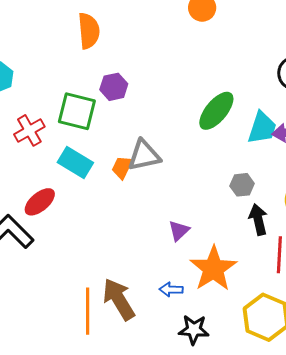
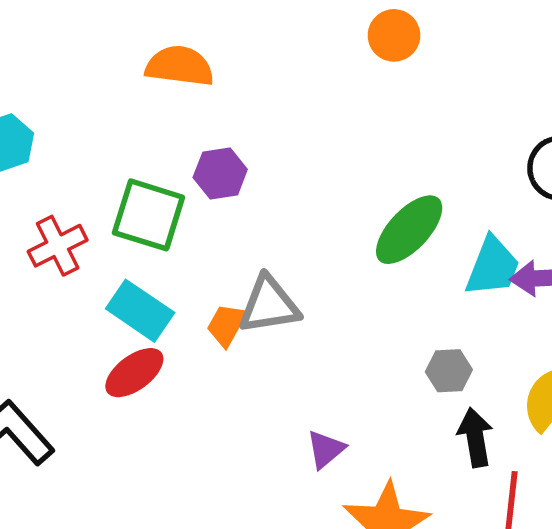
orange semicircle: (89, 31) -> (180, 66), turned -81
red ellipse: (40, 202) -> (134, 373), moved

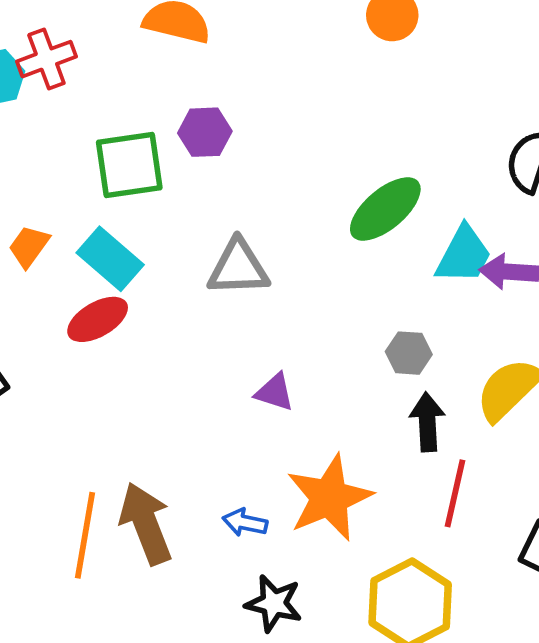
green square: (148, 215) -> (129, 165), turned -32
red cross: (58, 246) -> (46, 59), moved
orange trapezoid: (227, 325) -> (29, 246), moved
purple triangle: (326, 449) -> (275, 392), moved, turned 51

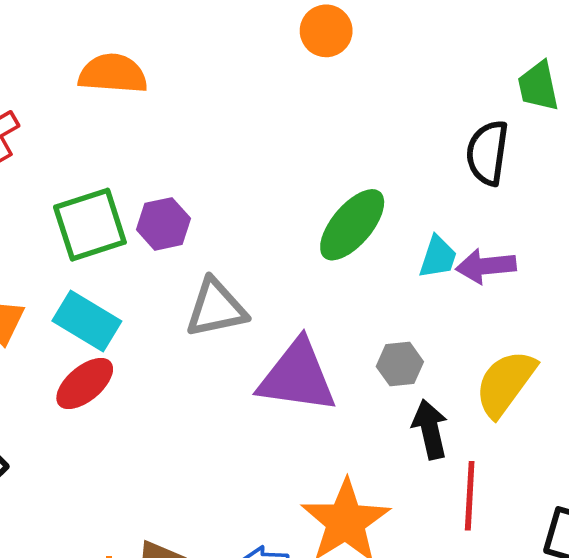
purple hexagon: (205, 132) -> (163, 224), moved
cyan trapezoid: (464, 255) -> (438, 257), size x0.7
purple triangle: (275, 392) -> (297, 377), moved, size x2.0

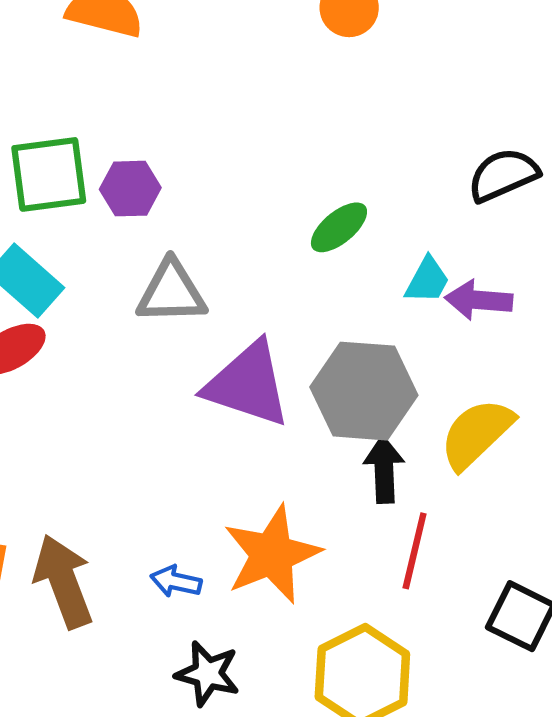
black semicircle: (487, 153) -> (503, 175), turned 48
green ellipse: (352, 225) -> (339, 227), size x0.7
gray hexagon: (400, 364) -> (364, 391), size x2.0

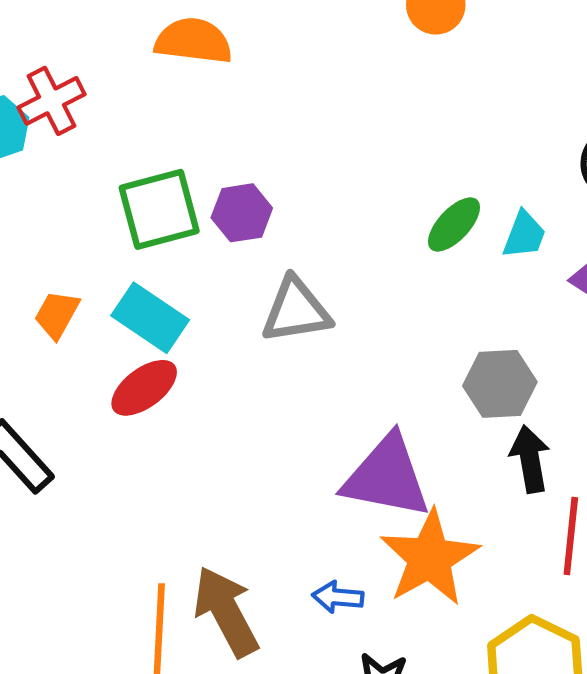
cyan trapezoid: (427, 280) -> (524, 235), moved
purple triangle: (248, 384) -> (387, 477), moved
gray hexagon: (364, 391) -> (500, 384), size x0.7

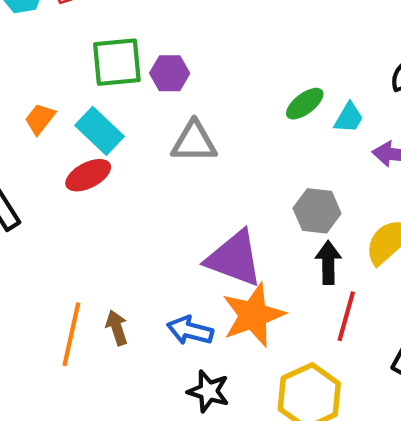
blue arrow: (338, 597) -> (190, 330), size x1.4
brown arrow: (226, 612) -> (117, 328), size x0.6

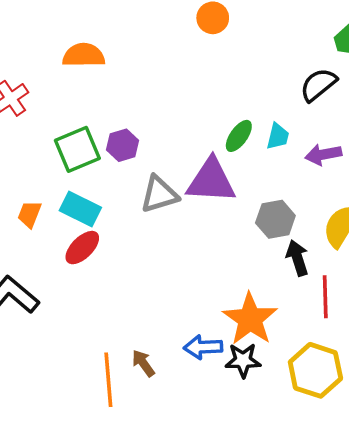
purple triangle: (234, 258) -> (211, 181), moved
black star: (208, 391) -> (243, 360), moved

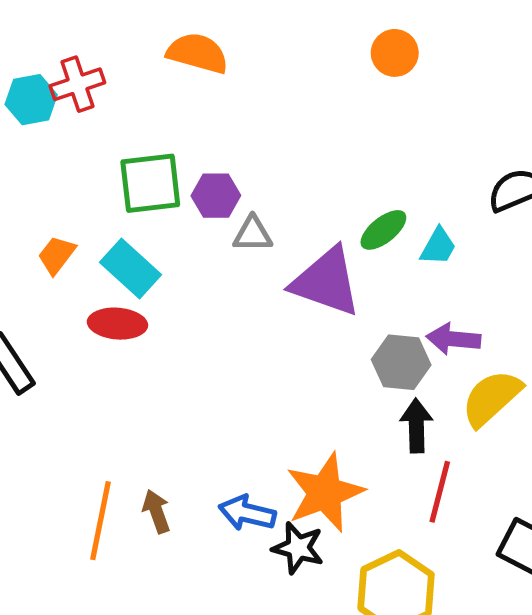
purple arrow: (323, 154) -> (453, 339), moved
gray triangle: (159, 194) -> (253, 234), moved, size x0.7
red ellipse: (82, 248) -> (117, 324), turned 33

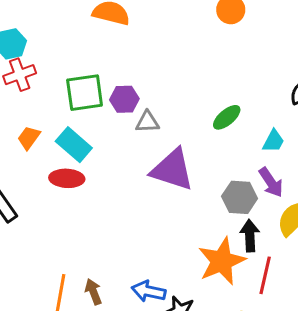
red cross: (77, 84) -> (20, 75), moved
cyan trapezoid: (438, 246) -> (273, 141), moved
purple triangle: (326, 282) -> (172, 170), moved
purple arrow: (453, 339) -> (271, 182), turned -128
orange star: (325, 493) -> (222, 261), moved

